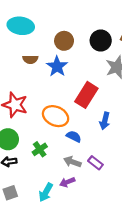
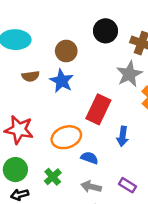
black circle: (101, 40) -> (106, 31), moved
orange ellipse: (56, 116) -> (66, 137), turned -35
purple rectangle: (95, 163) -> (127, 185), moved

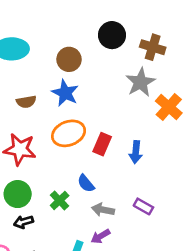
brown semicircle: (31, 76) -> (26, 102), moved
red rectangle: (98, 109) -> (102, 144), moved, size x0.7
orange ellipse: (66, 137) -> (69, 133), moved
blue semicircle: (89, 158) -> (86, 183), moved, turned -147

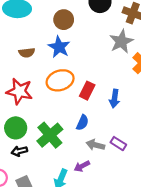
blue semicircle: (86, 183) -> (82, 123), moved, turned -119
green cross: (60, 201) -> (50, 135), size x1.6
gray arrow: (103, 210) -> (95, 145), moved

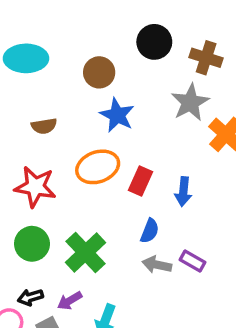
blue star: (59, 47) -> (117, 115), moved
blue semicircle: (82, 123) -> (150, 231), moved
black arrow: (19, 151) -> (30, 297), moved
purple arrow: (82, 166) -> (70, 301), moved

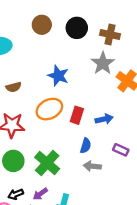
brown circle: (99, 72) -> (42, 25), moved
blue arrow: (183, 192) -> (104, 119), turned -102
purple rectangle: (193, 261) -> (121, 150), moved

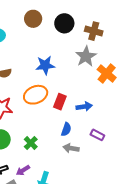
blue star: (58, 76) -> (45, 65), turned -30
green cross: (47, 163) -> (31, 143), size x0.6

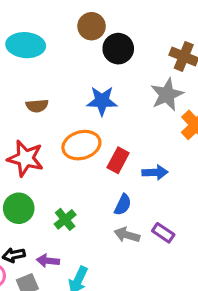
black circle: (64, 23) -> (118, 49), moved
purple rectangle: (97, 135) -> (163, 233), moved
purple arrow: (23, 170) -> (48, 261), turned 32

